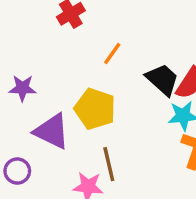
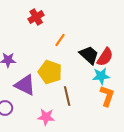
brown line: (109, 164) -> (67, 96), moved

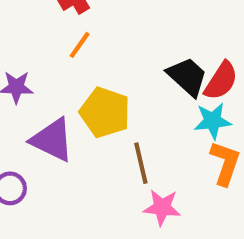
orange line: (60, 40) -> (80, 45), moved
pink star: (46, 117) -> (162, 207), moved

